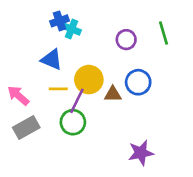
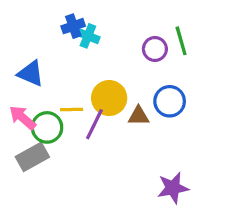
green line: (163, 33) -> (181, 41), moved
blue triangle: (52, 60) -> (31, 74), moved
green circle: (73, 122) -> (47, 127), moved

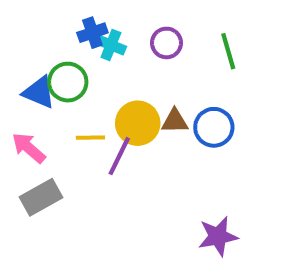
purple circle: (155, 49) -> (167, 43), moved
brown triangle: (139, 116) -> (175, 121), moved
green circle: (47, 127) -> (68, 82), moved

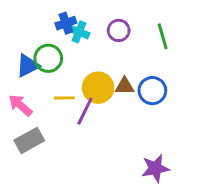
blue triangle: (39, 92) -> (28, 66), turned -50

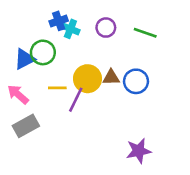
green line: (163, 36) -> (145, 33), turned -55

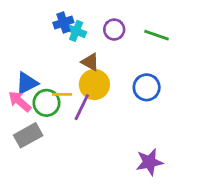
green circle: (43, 52) -> (46, 103), moved
blue triangle: (25, 59) -> (27, 83), moved
brown triangle: (111, 77) -> (90, 62), moved, turned 30

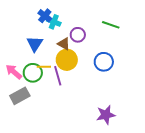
blue cross: (63, 22) -> (45, 16), turned -32
purple circle: (114, 30) -> (78, 35), moved
blue triangle: (27, 83) -> (35, 44), moved, turned -30
purple line: (82, 107) -> (58, 76), turned -42

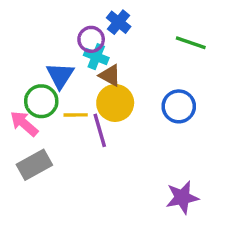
blue cross: (45, 16) -> (119, 22), moved
cyan cross: (54, 22) -> (96, 57), moved
purple circle: (78, 35) -> (91, 39), moved
green circle: (33, 73) -> (41, 101), moved

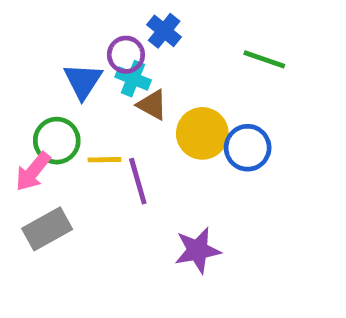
blue triangle: (60, 75) -> (83, 81), moved
yellow circle: (115, 103) -> (202, 133), moved
pink arrow: (24, 124) -> (33, 172), turned -92
purple star: (182, 197) -> (198, 250), moved

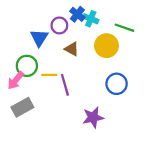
cyan cross: (133, 79) -> (91, 19), moved
yellow circle: (202, 133) -> (106, 46), moved
blue circle: (248, 148) -> (117, 84), moved

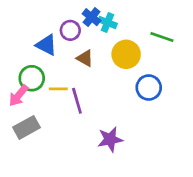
green line: (124, 28) -> (162, 37), moved
blue triangle: (39, 38) -> (46, 45), turned -36
blue circle: (117, 84) -> (149, 88), moved

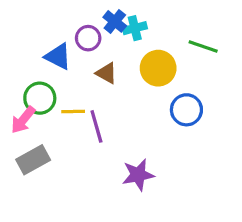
cyan cross: (107, 22) -> (135, 28), turned -36

